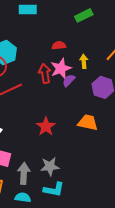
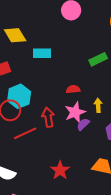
red arrow: (45, 73) -> (48, 117), moved

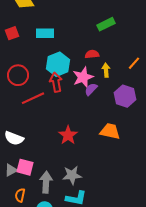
cyan rectangle: (42, 53) -> (45, 33), moved
red semicircle: (73, 89) -> (92, 54), moved
cyan hexagon: (19, 96) -> (58, 64), moved

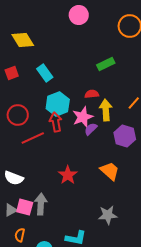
cyan rectangle: (45, 33) -> (45, 73), turned 54
yellow arrow: (106, 70) -> (106, 110), size x1.5
orange trapezoid: (110, 131) -> (110, 171), turned 30
gray star: (72, 175) -> (108, 215), moved
gray arrow: (46, 182) -> (41, 204), moved

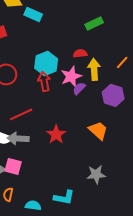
cyan rectangle: (45, 73) -> (33, 14), moved, turned -30
red line: (33, 138) -> (21, 114), moved
gray arrow: (41, 204) -> (18, 138), moved, turned -90

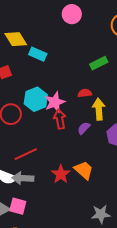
cyan hexagon: (46, 63) -> (36, 99), moved
pink star: (71, 76) -> (55, 102), moved
red arrow: (44, 81) -> (60, 119), moved
orange trapezoid: (98, 130) -> (84, 170), moved

